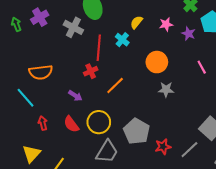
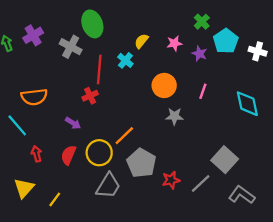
pink line: (202, 67) -> (203, 91), moved, turned 48
orange line: (115, 85) -> (124, 136), moved
red semicircle: (71, 124) -> (68, 155), turned 60

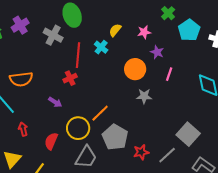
purple star: (199, 54) -> (157, 52), moved
red semicircle: (68, 155) -> (51, 141), moved

